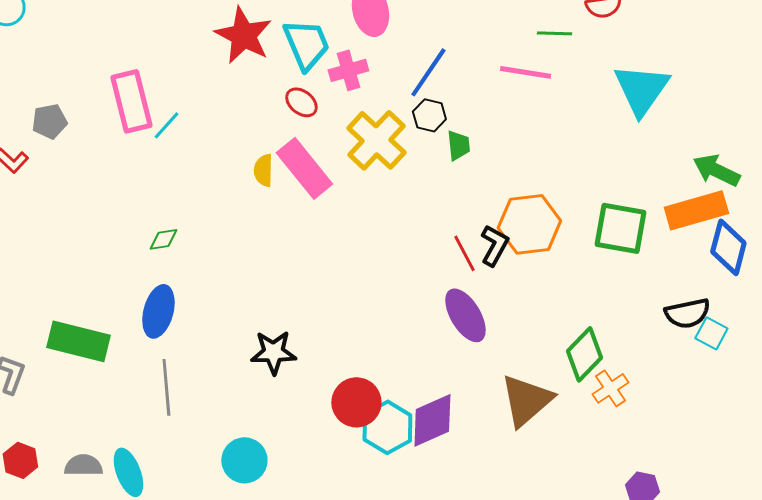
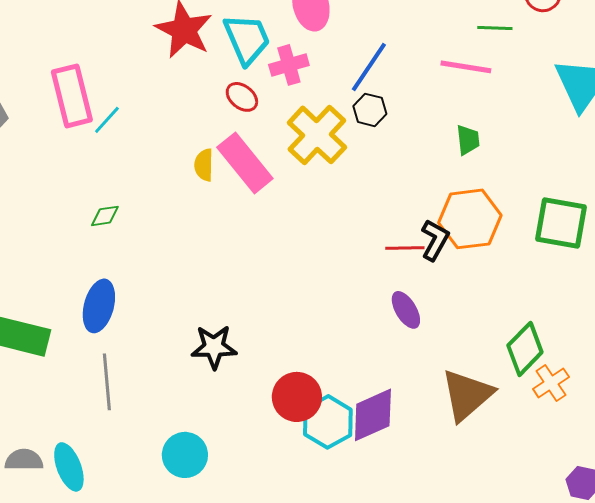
green trapezoid: (458, 145) -> (468, 140), moved
green diamond: (163, 239) -> (105, 216), moved
red line: (464, 253) -> (405, 248), turned -63
purple ellipse: (465, 315) -> (406, 310), size x0.7

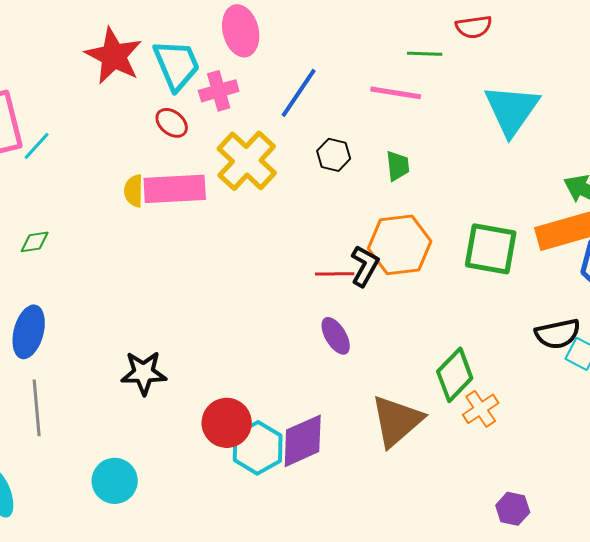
black hexagon: (370, 110) -> (334, 155), moved
pink rectangle: (245, 163) -> (175, 189), turned -54

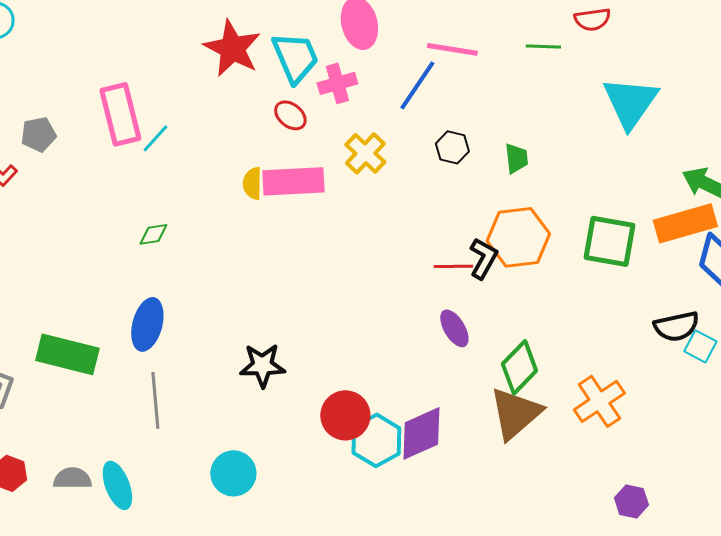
pink line: (396, 93) -> (452, 49), moved
yellow cross: (247, 161) -> (365, 153), size x0.7
green diamond: (455, 375) -> (519, 367), moved
orange cross: (481, 409) -> (599, 401), size x1.4

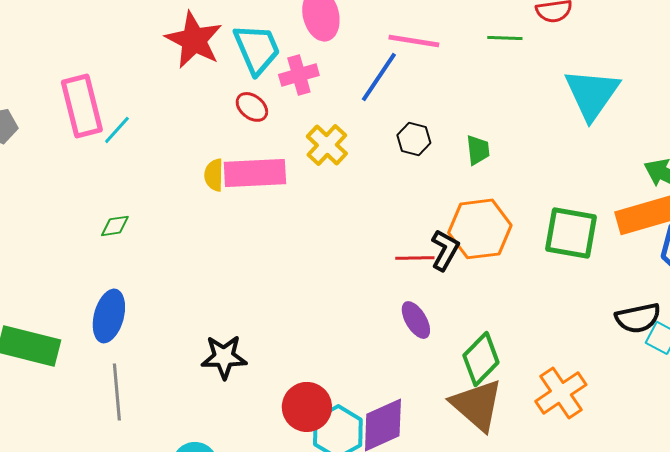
brown triangle: (515, 413) -> (477, 405), turned -38

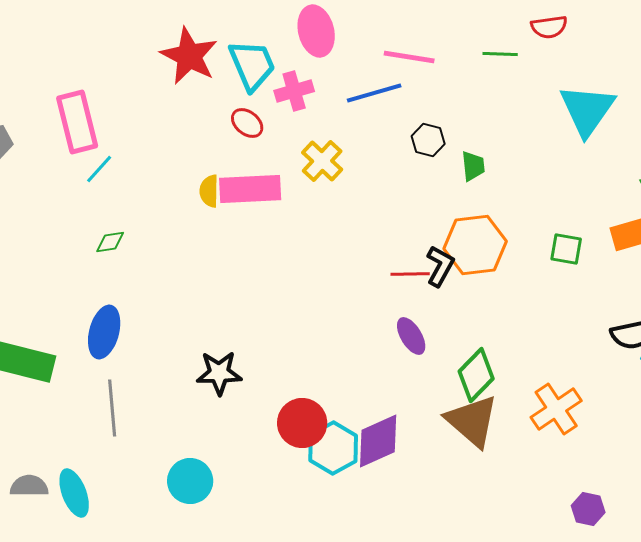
blue line: (379, 77) -> (374, 93), turned 40
cyan line: (117, 130) -> (99, 169), moved
black hexagon: (414, 139) -> (428, 140), moved
green square: (571, 233) -> (566, 249), size x0.6

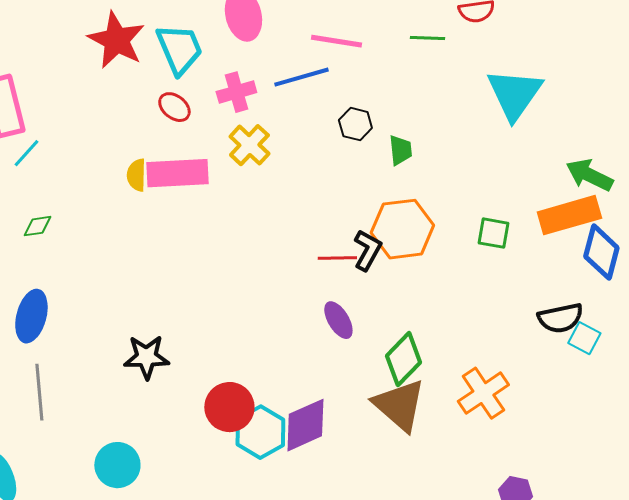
pink cross: (294, 91) -> (236, 92), moved

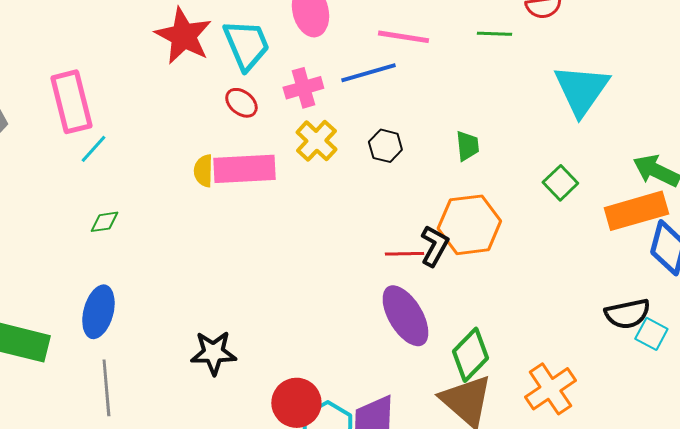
black hexagon: (355, 124) -> (385, 146), moved
green square: (493, 233) -> (560, 183), moved, turned 36
purple ellipse: (338, 320) -> (405, 316), size x1.6

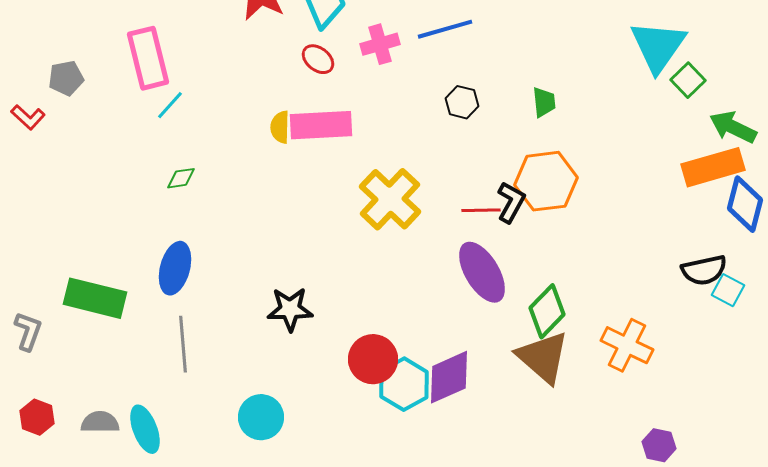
yellow cross: (316, 141) -> (390, 199), moved, size x1.5
green square: (560, 183) -> (688, 80), moved
orange cross: (550, 389) -> (627, 345), turned -30

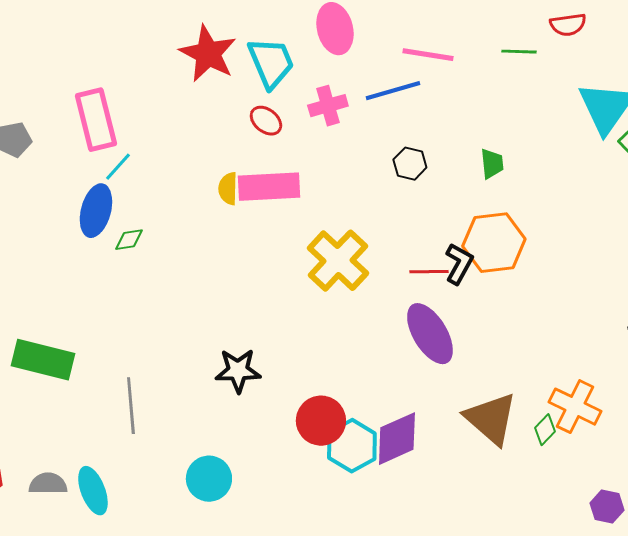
blue ellipse: (175, 268) -> (96, 211), moved
green diamond: (547, 311) -> (545, 430), moved, size x0.6

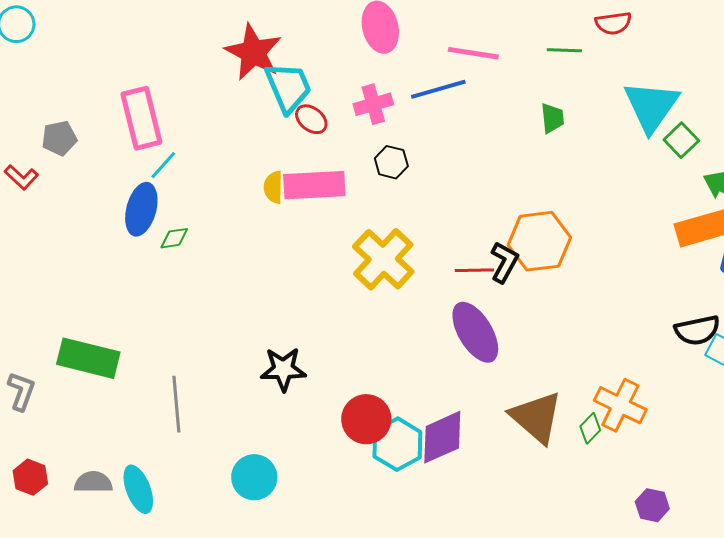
cyan trapezoid: (271, 63) -> (288, 87), moved
black hexagon: (410, 164) -> (391, 162), moved
green trapezoid: (492, 164) -> (552, 118), moved

